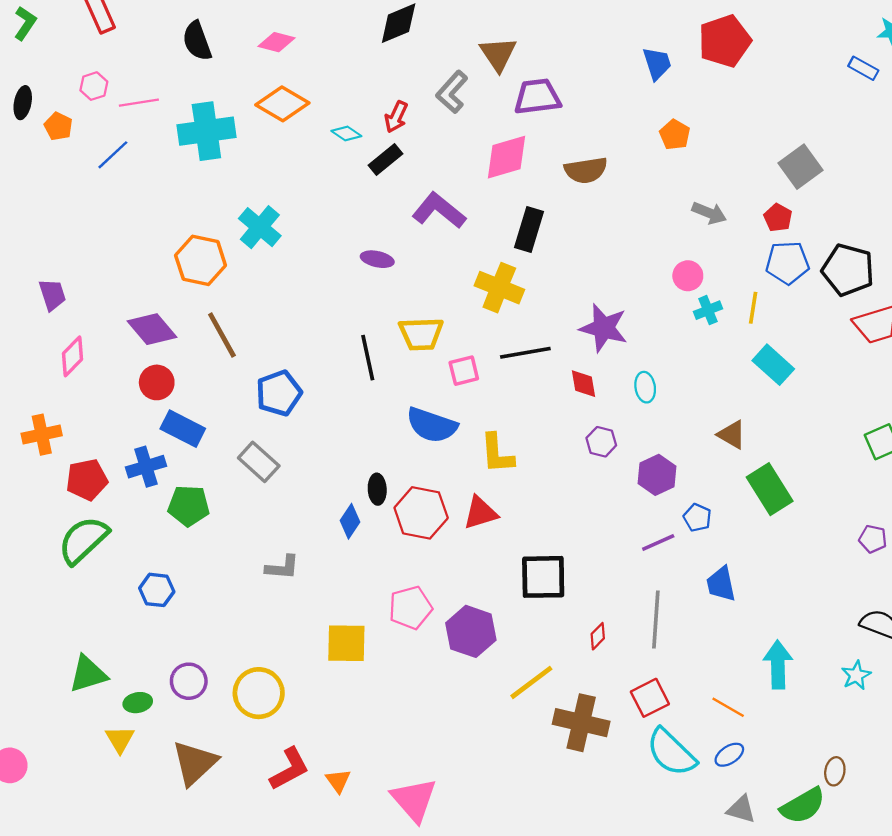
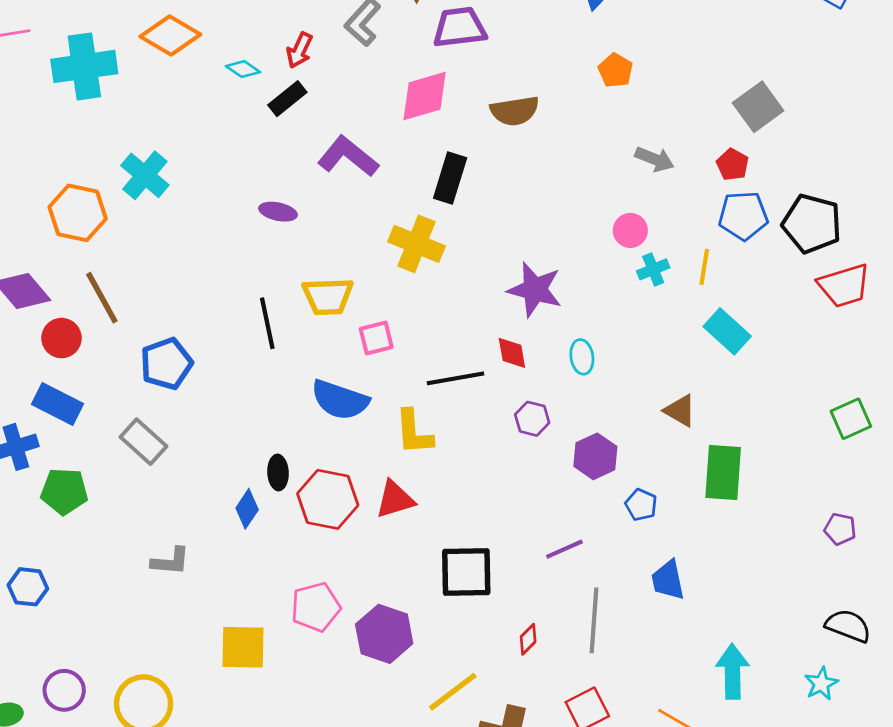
black line: (525, 353) -> (455, 378), moved
red circle: (157, 382) -> (61, 338), moved
green rectangle: (770, 489) -> (723, 473), turned 36
purple line: (658, 542) -> (564, 549), moved

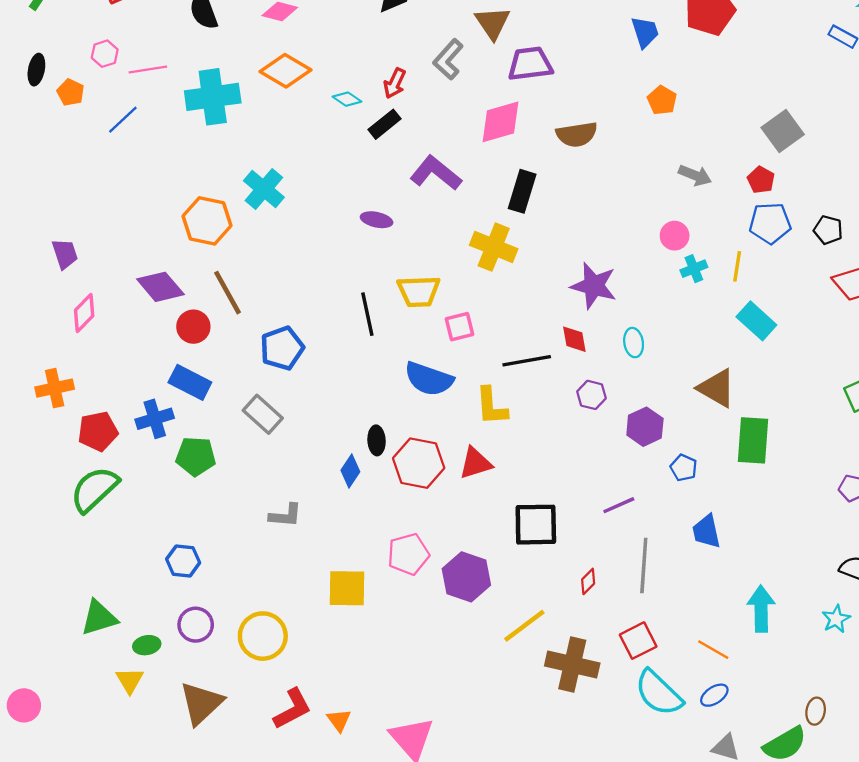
black pentagon: (812, 224) -> (828, 230), size x0.6
brown triangle: (680, 411) -> (717, 388), size x1.4
blue hexagon: (28, 587) -> (183, 561), moved

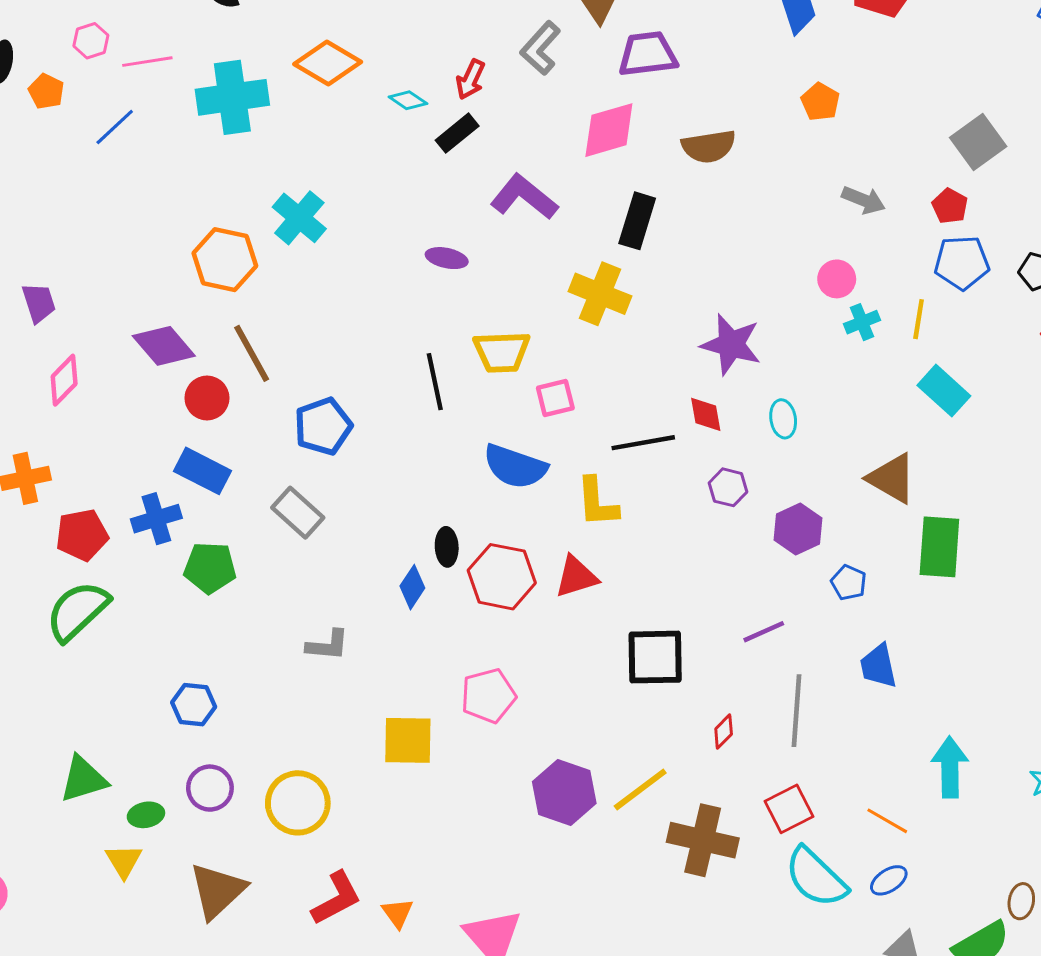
purple hexagon: (466, 577) -> (564, 793), moved

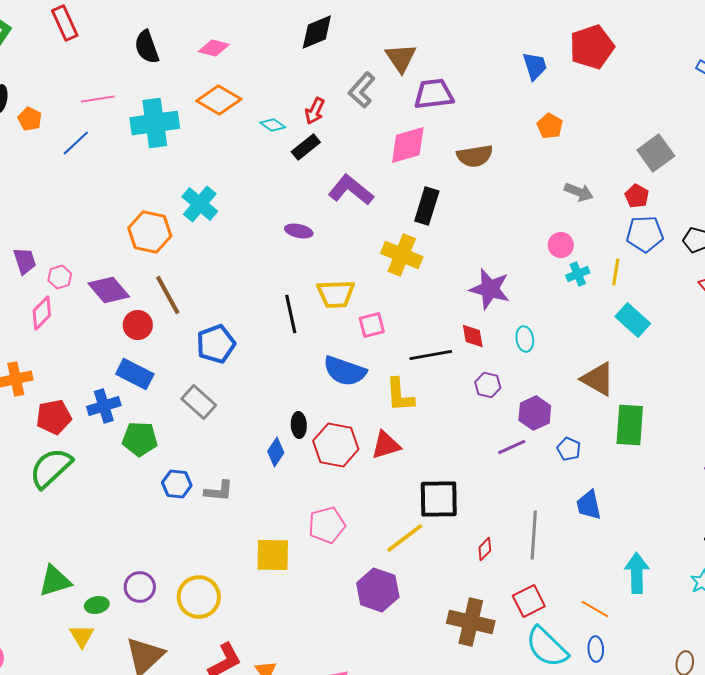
pink hexagon: (91, 41) -> (60, 277), moved
purple line: (764, 632) -> (512, 447), moved
blue hexagon: (194, 705) -> (177, 484), moved
yellow line: (640, 790) -> (405, 538), moved
blue ellipse: (889, 880) -> (596, 649), turned -60

